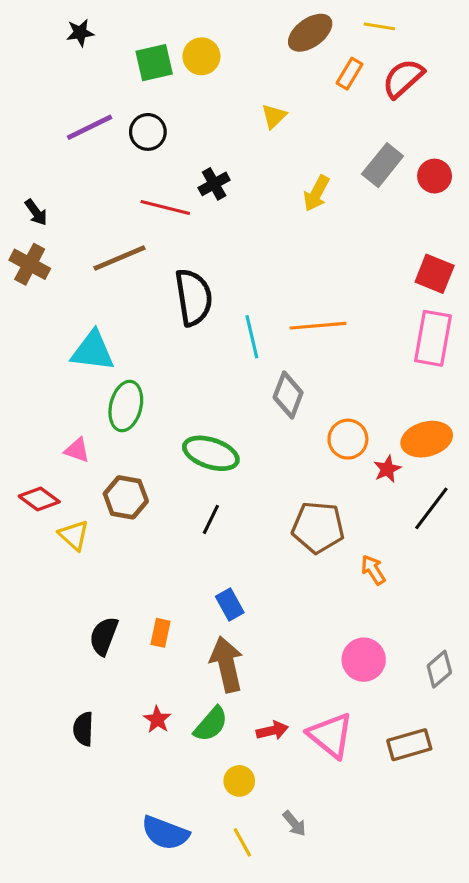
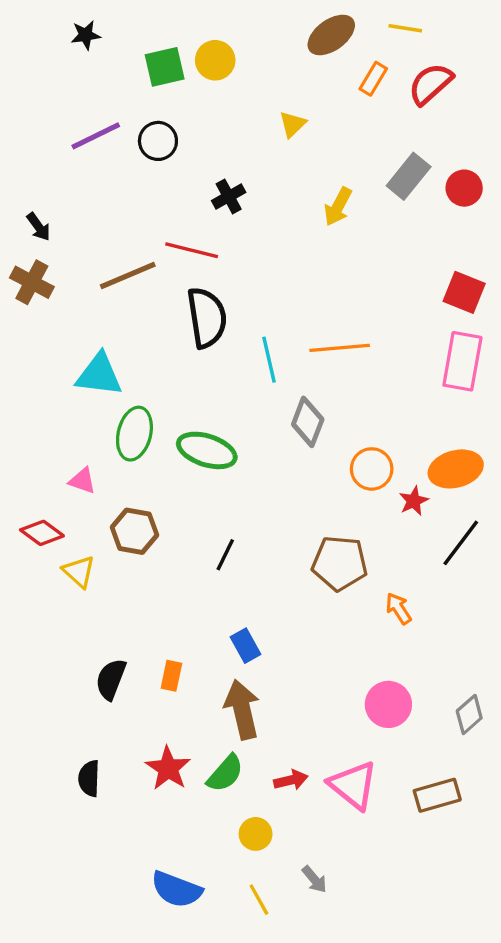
red line: (165, 208) -> (192, 250), moved
green ellipse: (211, 453) -> (207, 450), moved
red star: (157, 719) -> (168, 768), size x1.5

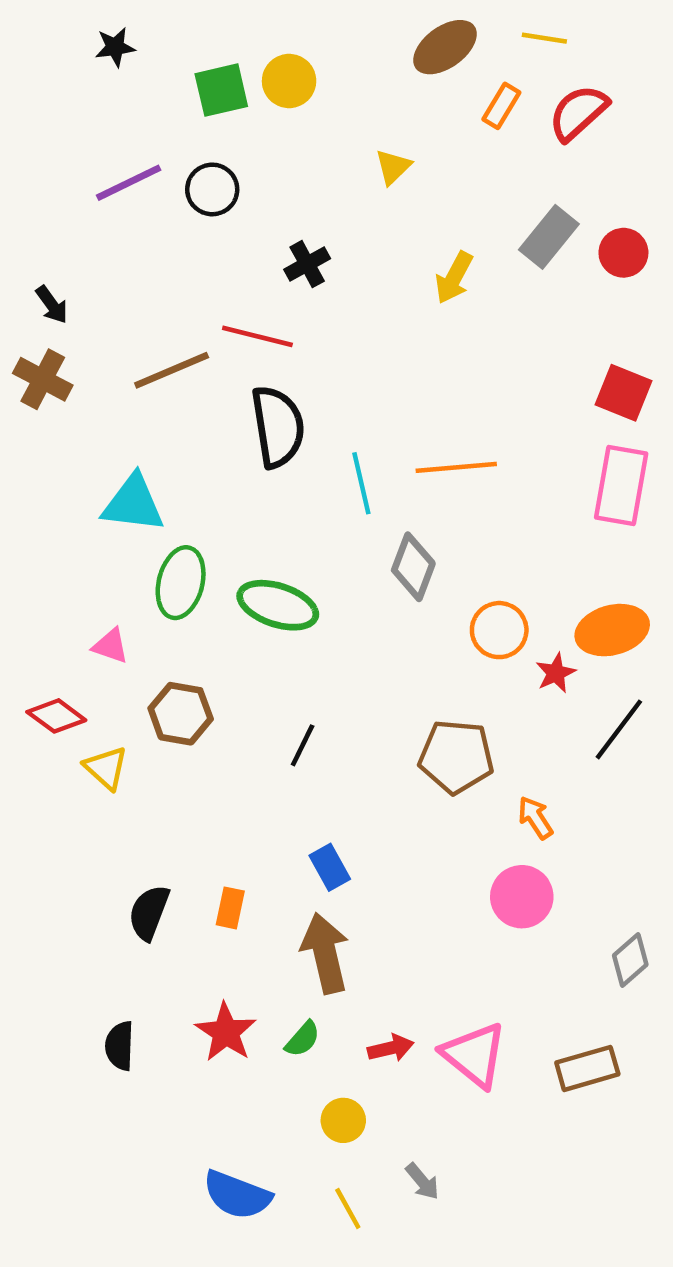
pink circle: (388, 704) -> (522, 897), moved
green semicircle: (225, 773) -> (303, 1039), size x0.7

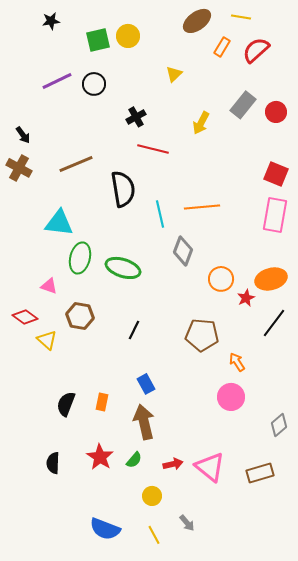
red line: (257, 336) -> (153, 149), moved

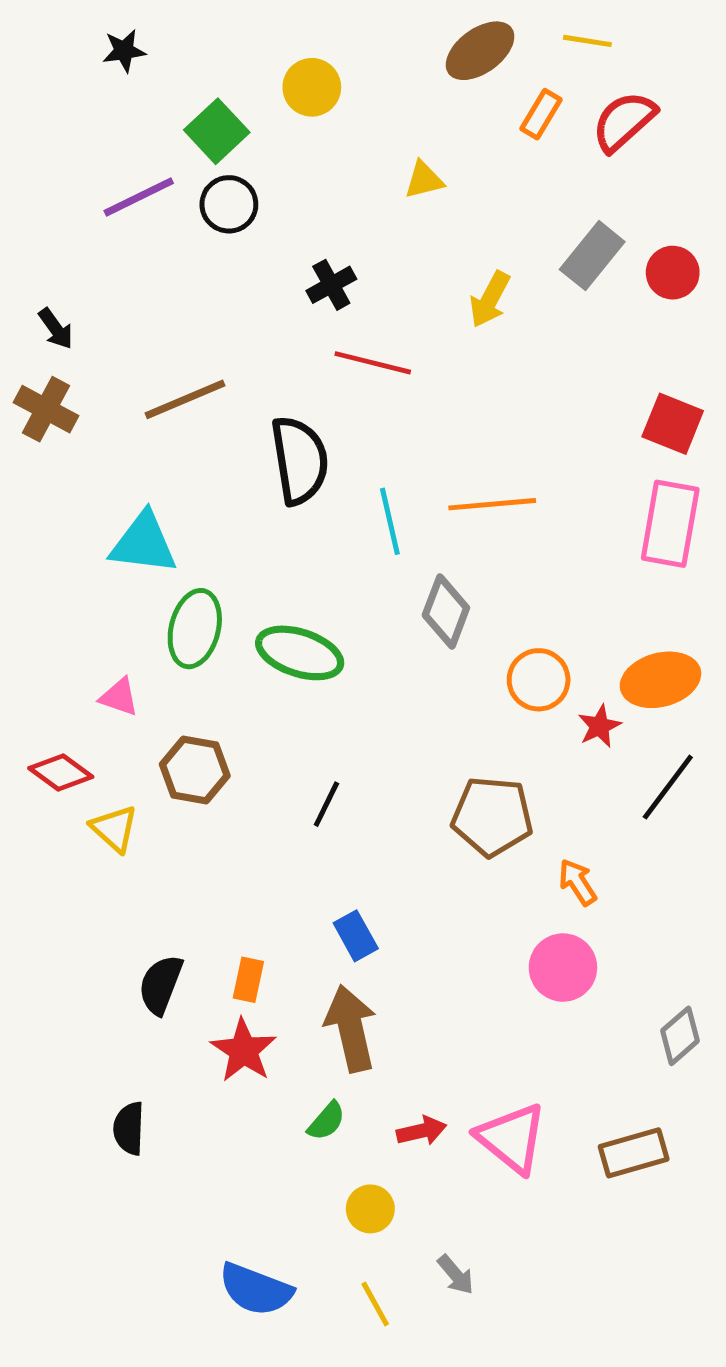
green square: (98, 40) -> (217, 131), moved, turned -30
yellow triangle: (174, 74) -> (424, 180), turned 30
red star: (100, 457) -> (244, 1050), moved

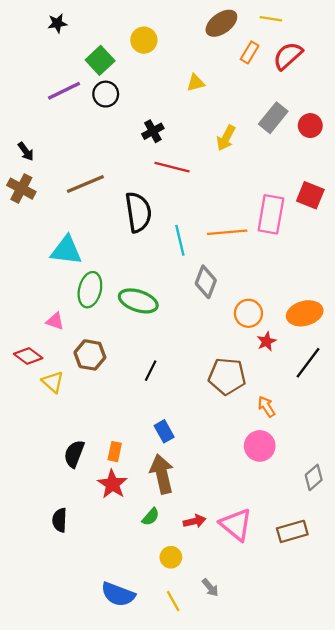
pink rectangle: (670, 524) -> (271, 214), moved
red star: (600, 726) -> (266, 341), moved

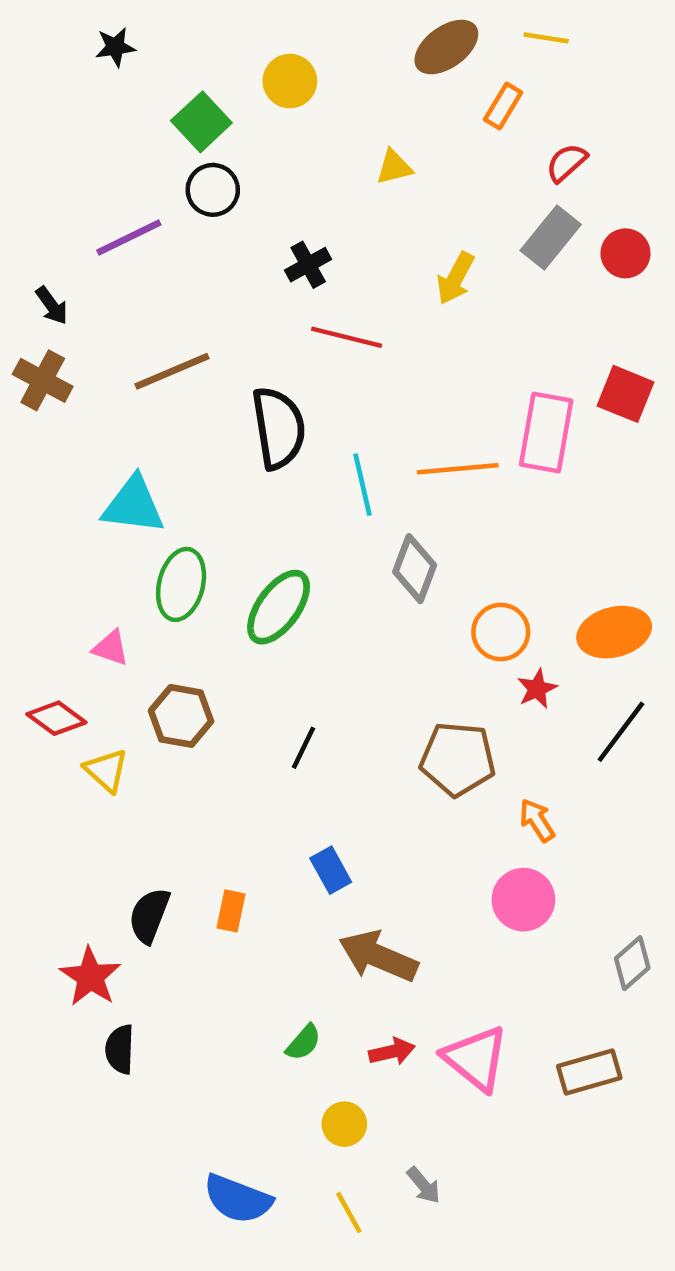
red semicircle: (288, 56) -> (567, 163), moved, size x0.7
purple line: (64, 91) -> (129, 237), moved
green ellipse: (138, 301) -> (279, 607), turned -72
brown arrow: (162, 474) -> (378, 956), moved, turned -54
red star: (112, 484) -> (90, 977), moved

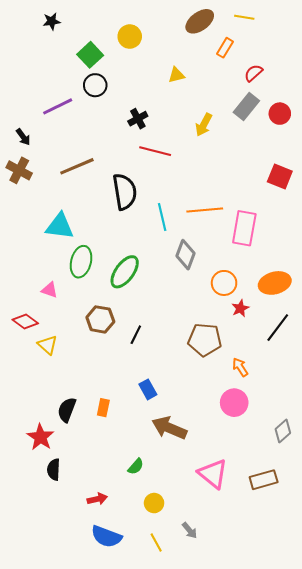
pink rectangle: (546, 433) -> (244, 228), moved
brown hexagon: (181, 716) -> (100, 319), moved
red arrow: (392, 1052) -> (97, 499), moved

